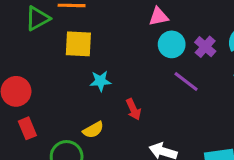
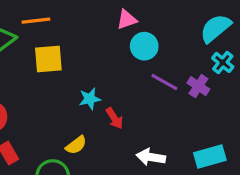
purple cross: (205, 47) -> (198, 86), moved
cyan star: (100, 81) -> (90, 99), moved

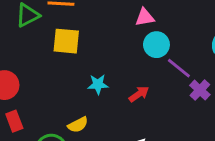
purple line: (164, 82) -> (179, 68), moved
red arrow: (114, 118) -> (139, 94), moved, turned -102

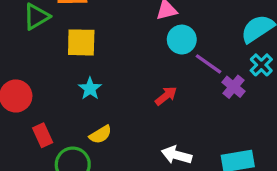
cyan star: (98, 84) -> (90, 88), moved, turned -30
red rectangle: (14, 121) -> (43, 135), moved

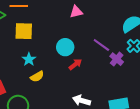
cyan circle: (182, 40) -> (65, 47), moved
yellow semicircle: (100, 135) -> (37, 76), moved

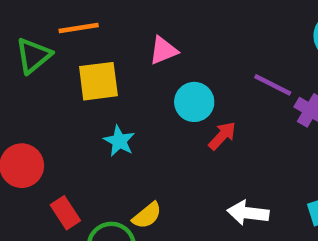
pink triangle: (76, 12) -> (163, 50), moved
yellow semicircle: (37, 76) -> (147, 215), moved

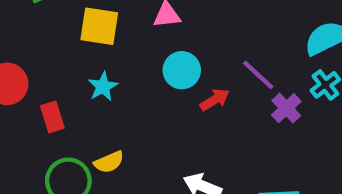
red arrow: (222, 136) -> (215, 100), moved
red rectangle: (65, 213) -> (52, 117), moved

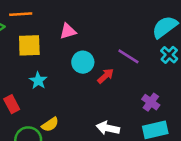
purple cross: (286, 108) -> (151, 102), moved

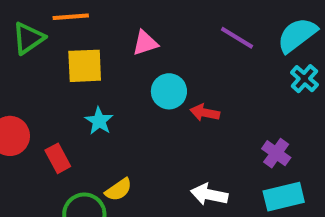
purple line: (128, 56) -> (237, 38), moved
red arrow: (106, 76) -> (205, 113), turned -126

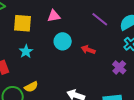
red arrow: (205, 113) -> (88, 50), moved
purple cross: (276, 153) -> (119, 67), moved

